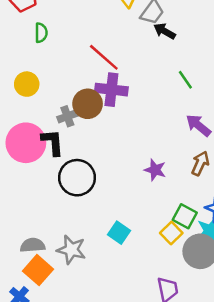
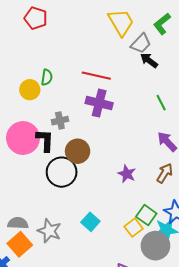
green semicircle: (41, 33) -> (47, 77), moved
red line: (104, 57) -> (96, 76), turned -36
brown circle: (88, 104) -> (78, 151), moved

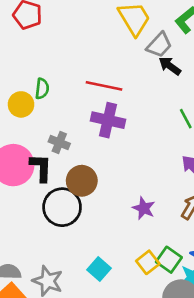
gray cross: (60, 121) -> (59, 143), turned 35
yellow square: (134, 228) -> (148, 262), moved

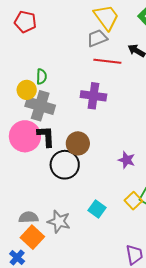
gray trapezoid: (159, 45) -> (97, 38), moved, turned -150
red line: (104, 86) -> (107, 61), moved
gray cross: (59, 143) -> (40, 106), moved, size x1.8

